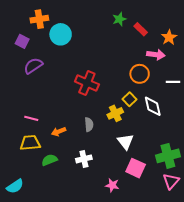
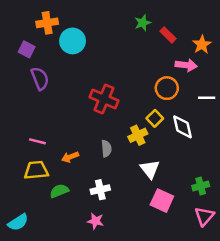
purple semicircle: (33, 66) -> (40, 78), turned 102
green cross: (168, 156) -> (201, 186), size x0.6
pink star: (112, 185) -> (95, 221), moved

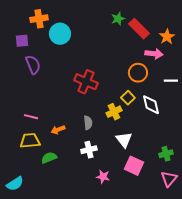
red rectangle: (168, 35) -> (139, 29), size x1.5
purple square: (27, 49) -> (22, 41), turned -32
white cross: (100, 190) -> (89, 150), moved
pink star: (95, 221) -> (103, 177), moved

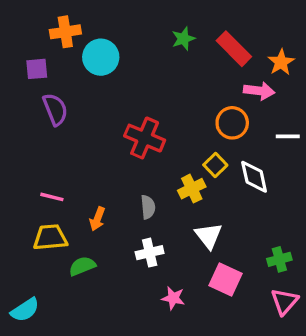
green star: (118, 19) -> (183, 39), moved
orange arrow: (58, 130) -> (97, 219), turned -48

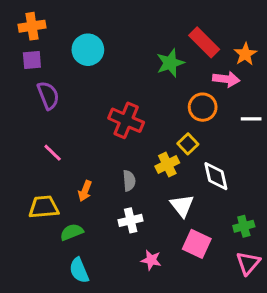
orange cross: (65, 32) -> (32, 26), moved
green star: (183, 39) -> (170, 63), moved, size x1.4
white diamond: (254, 177) -> (216, 176), moved
pink line: (52, 197) -> (53, 153), moved, turned 30
cyan semicircle: (25, 310) -> (79, 270), moved, turned 100

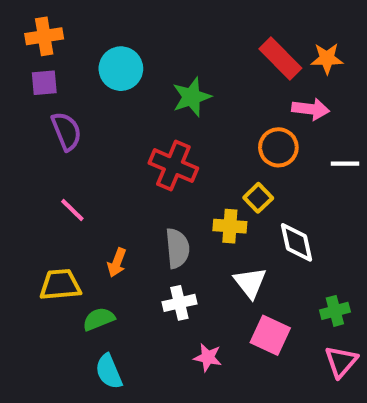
orange star: (245, 54) -> (327, 59), moved, turned 30
green star: (170, 63) -> (192, 97), moved
yellow cross: (167, 164) -> (230, 226), turned 30
gray semicircle: (129, 181) -> (177, 248), size x1.4

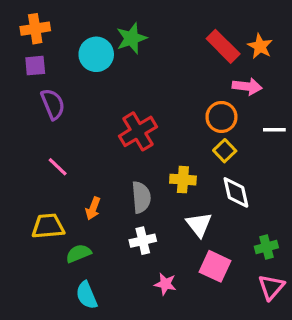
orange star: (327, 59) -> (260, 46), turned 30
green star: (192, 97) -> (132, 38), moved
red cross: (173, 166) -> (138, 131), turned 36
yellow square: (258, 198) -> (225, 151), moved

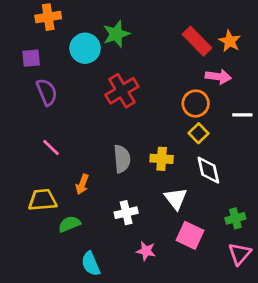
orange cross: (35, 29) -> (48, 17), moved
red cross: (138, 131) -> (122, 91), moved
gray semicircle: (141, 197) -> (122, 159), moved
cyan semicircle: (87, 295) -> (91, 264), moved

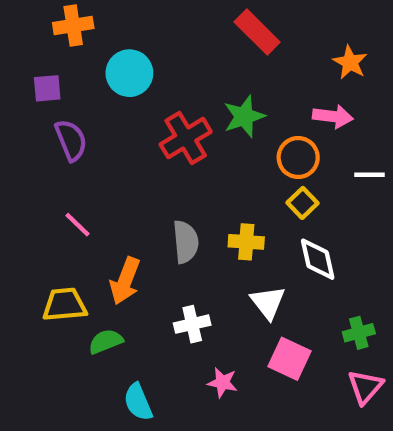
green star: (116, 34) -> (244, 116), moved
red rectangle: (197, 41) -> (257, 32), moved
orange arrow: (82, 184) -> (125, 281), size x1.5

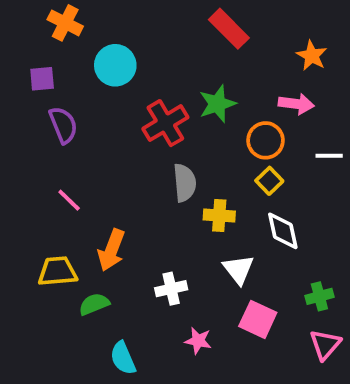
orange cross: (73, 26) -> (65, 23), turned 36
gray semicircle: (186, 242) -> (185, 183), moved

